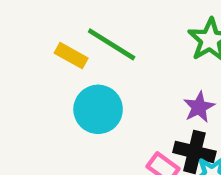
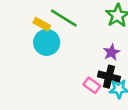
cyan circle: (98, 109) -> (47, 42), moved

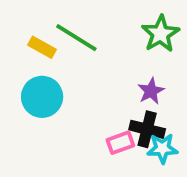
cyan circle: (47, 42) -> (42, 97), moved
pink rectangle: (92, 85) -> (120, 143), turned -56

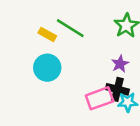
pink rectangle: (120, 143) -> (100, 98), size x1.5

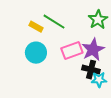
purple star: (120, 64) -> (93, 50), size x1.6
pink rectangle: (100, 98) -> (72, 51), moved

